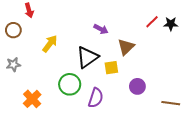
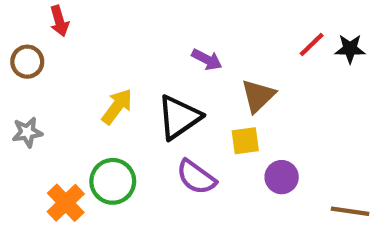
yellow arrow: (50, 44) -> (117, 107), moved
yellow square: (111, 68) -> (245, 141), moved
green circle: (70, 84) -> (113, 181), moved
purple semicircle: (96, 98) -> (196, 177), moved, turned 108

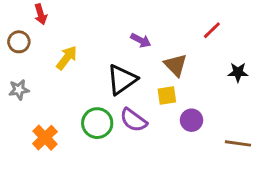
black star: (350, 49) -> (238, 72), moved
brown triangle: (258, 96) -> (176, 65), turned -30
yellow arrow: (117, 107) -> (67, 58), moved
green circle: (113, 181) -> (97, 123), moved

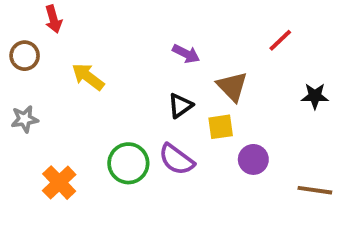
yellow arrow: (67, 58) -> (88, 77), turned -90
black triangle: (122, 80) -> (180, 106), moved, size x0.6

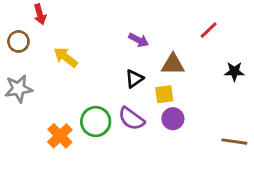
brown triangle: (232, 86) -> (173, 64), turned -45
gray star: (25, 119) -> (18, 89), size x1.4
purple circle: (253, 159) -> (173, 119), moved
orange cross: (59, 183) -> (60, 136), moved

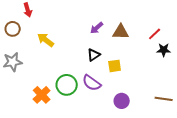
red line: (209, 30) -> (155, 34), moved
purple arrow: (139, 40) -> (97, 28), turned 112
brown triangle: (173, 64) -> (121, 32), moved
purple circle: (173, 119) -> (122, 101), moved

